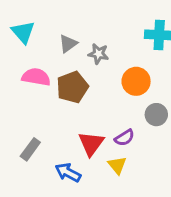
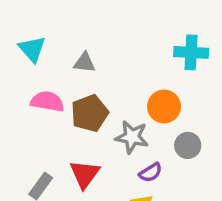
gray triangle: (68, 44) -> (85, 63), turned 42
gray star: (98, 54) -> (132, 137), moved, size x1.4
red triangle: (91, 144) -> (85, 174), moved

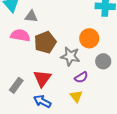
gray triangle: (85, 63) -> (31, 16), moved

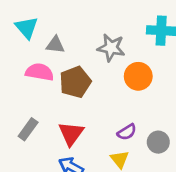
gray star: (70, 56) -> (111, 48), moved
gray circle: (103, 61) -> (158, 142), moved
gray rectangle: (16, 85) -> (28, 129), moved

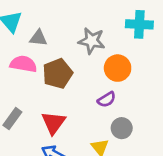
purple semicircle: (127, 132) -> (107, 99), moved
gray circle: (158, 142) -> (122, 128), moved

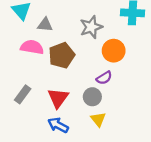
gray star: (92, 41) -> (91, 27), turned -30
gray circle: (122, 128) -> (92, 97), moved

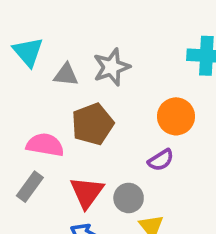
gray star: (91, 27) -> (111, 67), moved
pink semicircle: (32, 47) -> (45, 145), moved
gray circle: (92, 97) -> (129, 198), moved

